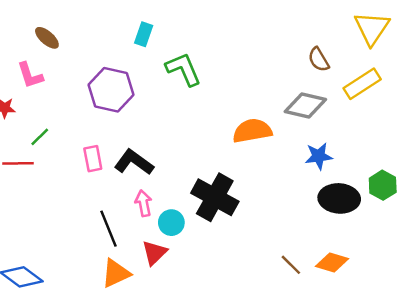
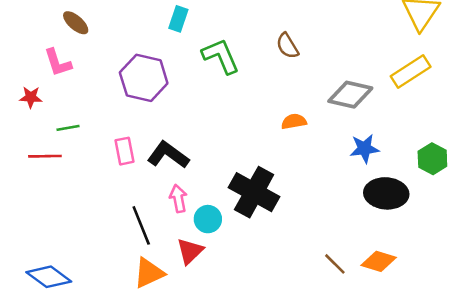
brown semicircle: (319, 60) -> (287, 46), moved
orange semicircle: (252, 131) -> (294, 122), size x0.6
green line: (40, 137) -> (68, 128), turned 35
green hexagon: (383, 185) -> (432, 159), moved

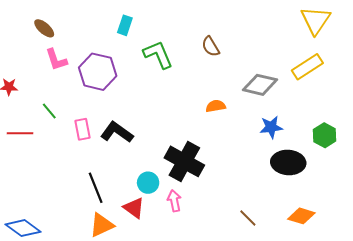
pink L-shape: (58, 63) -> (56, 60), moved
green line: (68, 128) -> (49, 111), moved, turned 60
pink arrow: (178, 199) -> (174, 201), moved
red triangle: (190, 251) -> (134, 208), turned -40
orange diamond: (379, 261) -> (301, 216), moved

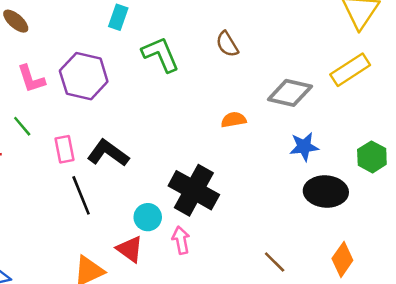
pink L-shape: (56, 60) -> (31, 79), moved
black line: (96, 188) -> (81, 195), moved
orange diamond: (301, 216) -> (342, 259), turned -72

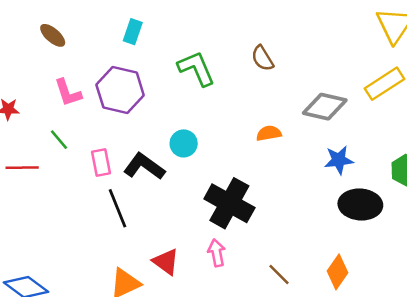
cyan rectangle: (118, 17) -> (133, 32), moved
cyan circle: (148, 217) -> (184, 143), moved
orange diamond: (342, 259) -> (337, 272), moved
brown line: (275, 262) -> (279, 274), moved

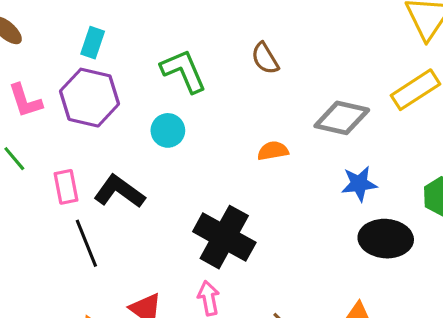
cyan rectangle: (133, 32) -> (93, 43), moved
cyan circle: (184, 143) -> (168, 130), moved

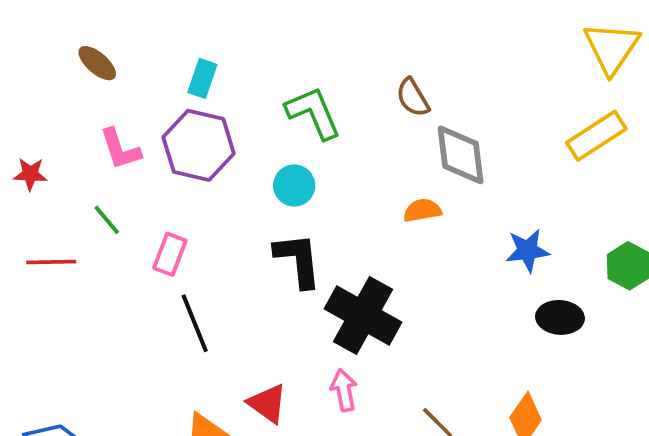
gray diamond: (342, 118) -> (461, 155), moved, turned 70
pink rectangle: (66, 187) -> (170, 254), turned 32
black L-shape: (119, 192) -> (298, 260), moved, turned 48
black ellipse: (386, 239) -> (560, 317), size x0.7

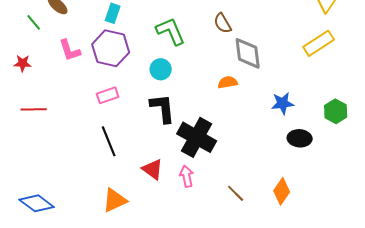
green line: (107, 220) -> (34, 22), moved
pink rectangle: (170, 254) -> (108, 95), moved, turned 50
red triangle: (267, 403) -> (153, 169), moved

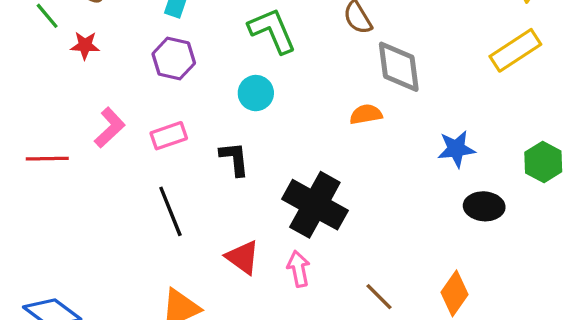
purple hexagon: (111, 48) -> (174, 59), size x0.7
pink L-shape: (70, 50) -> (110, 128), moved, turned -115
red star: (23, 63) -> (85, 45), moved
black L-shape: (163, 108) -> (234, 159), moved, size x0.7

